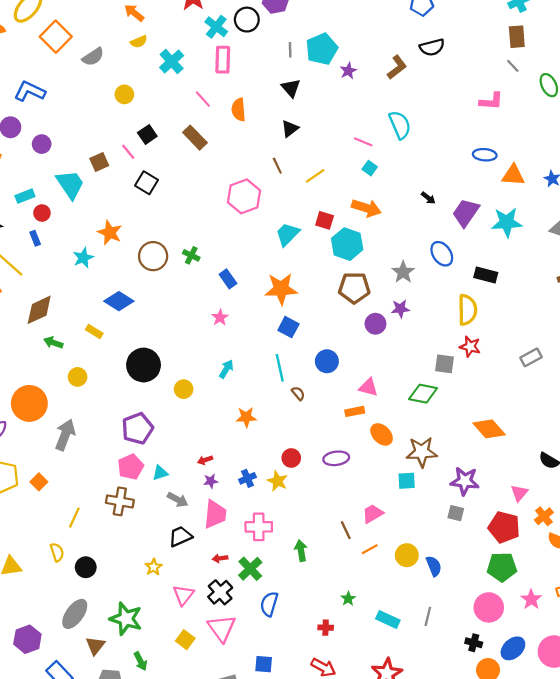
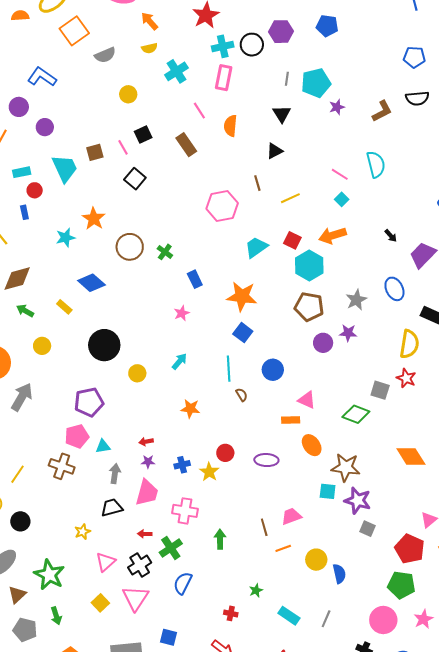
cyan cross: (216, 27) -> (223, 46), turned 30
orange arrow: (366, 208) -> (332, 235), turned 136
purple star: (465, 481) -> (358, 500), moved
gray arrow: (178, 500) -> (115, 474), turned -120

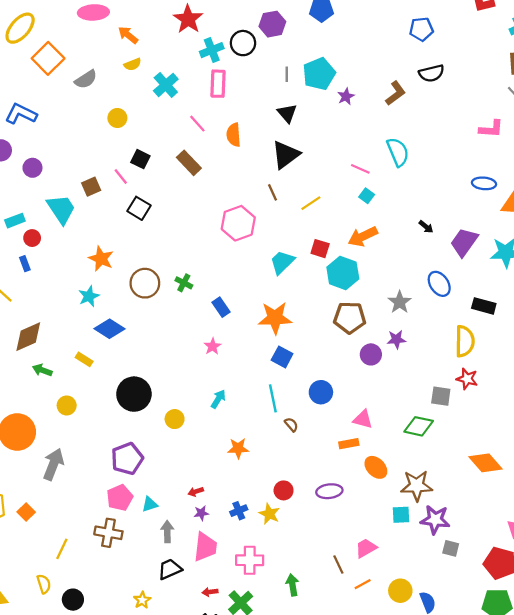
black square: (143, 134) -> (140, 159), turned -30
black triangle: (275, 151) -> (286, 155), size x1.6
cyan star: (66, 238) -> (89, 296), moved

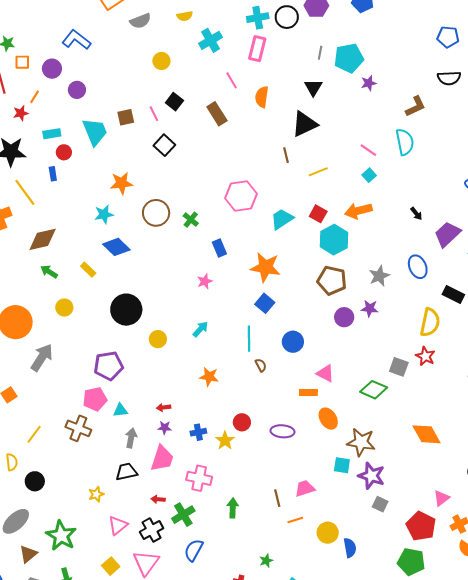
brown L-shape: (396, 93) -> (416, 106), moved
pink hexagon: (238, 223) -> (241, 196), moved
orange star: (101, 259) -> (121, 183), turned 30

